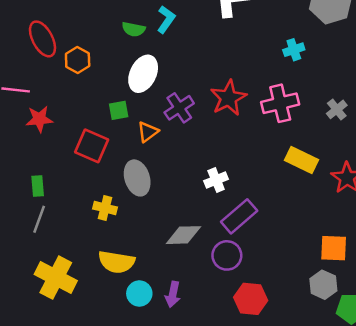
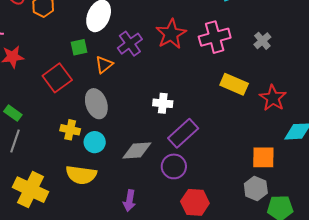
red square: (92, 146) -> (57, 78), turned 32
white cross: (216, 180) -> (163, 103), turned 30
green rectangle: (38, 186) -> (13, 113), turned -48
cyan circle: (139, 293) -> (95, 142), moved

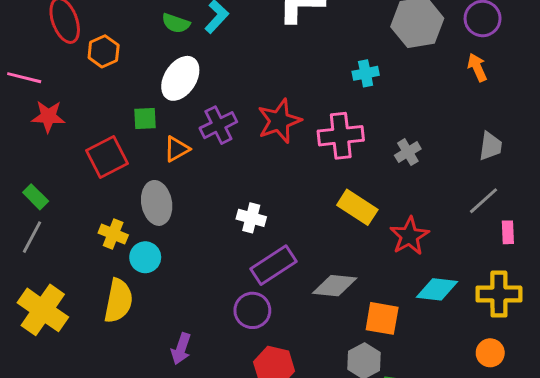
gray diamond: (137, 150) -> (335, 286), moved
yellow semicircle: (81, 175) -> (118, 301), turned -96

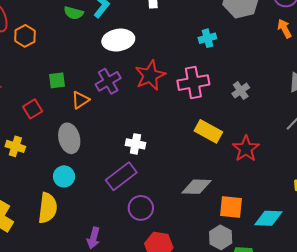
white ellipse: (180, 78) -> (118, 40), moved, turned 52
red square: (107, 157) -> (33, 109), size x0.7
yellow cross: (113, 234) -> (15, 146), moved
purple rectangle: (273, 265) -> (121, 176), moved
cyan diamond: (437, 289) -> (268, 218), moved

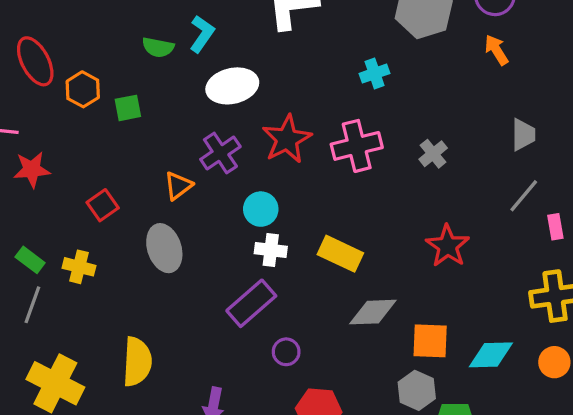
green square: (57, 80) -> (128, 108), moved
yellow rectangle: (208, 131) -> (340, 254), moved
cyan circle: (64, 176) -> (261, 209), moved
purple circle: (141, 208) -> (286, 352), size x0.7

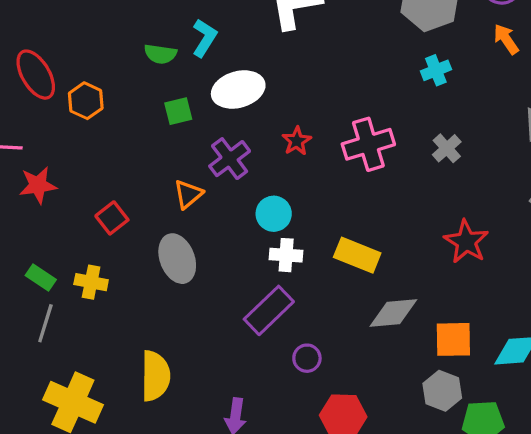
cyan cross: (375, 73) -> (436, 70), moved
green square: (128, 108) -> (178, 111), moved
red star: (287, 139) -> (297, 141), size x0.6

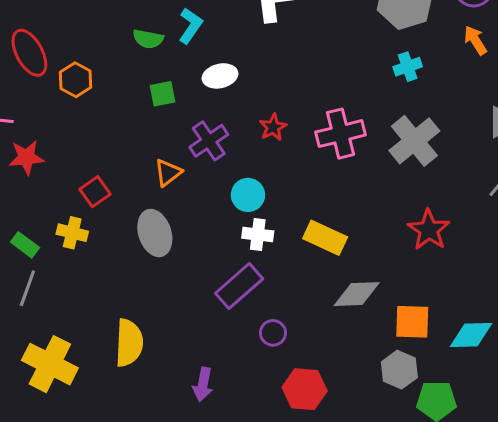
white ellipse: (238, 89) -> (220, 76), size x0.7
gray cross: (447, 148) -> (414, 141), size x1.8
yellow cross: (91, 282) -> (72, 233), moved

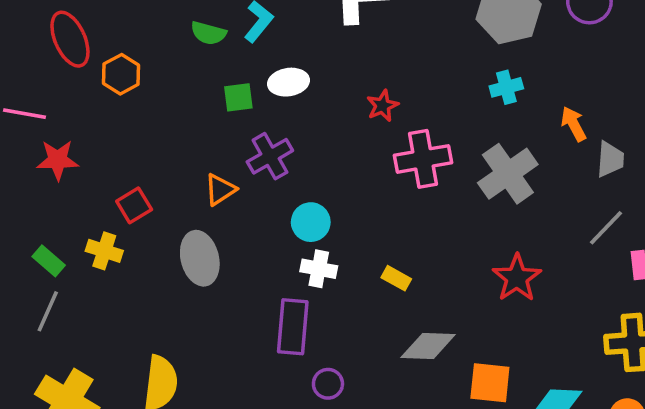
orange arrow: (475, 40) -> (574, 124), moved
green square: (162, 94) -> (238, 97), moved
red star: (273, 127) -> (382, 106), moved
yellow rectangle: (325, 238) -> (396, 278), size x0.6
purple rectangle: (239, 286) -> (293, 327), turned -48

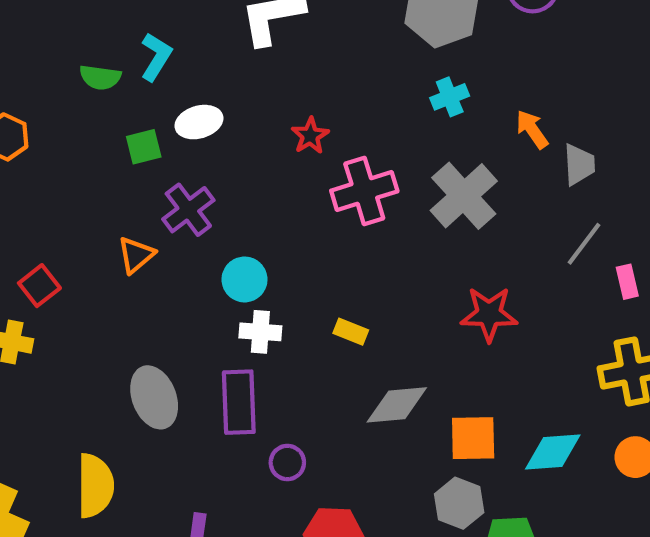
gray ellipse: (200, 258) -> (154, 397), moved
red star: (517, 278) -> (489, 314), turned -30

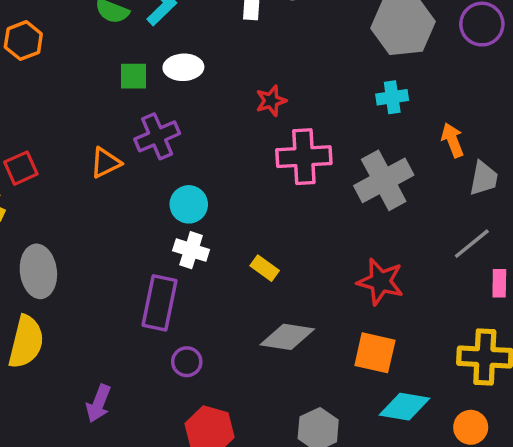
gray ellipse: (154, 397) -> (38, 271), moved
orange square: (473, 438) -> (375, 353), moved

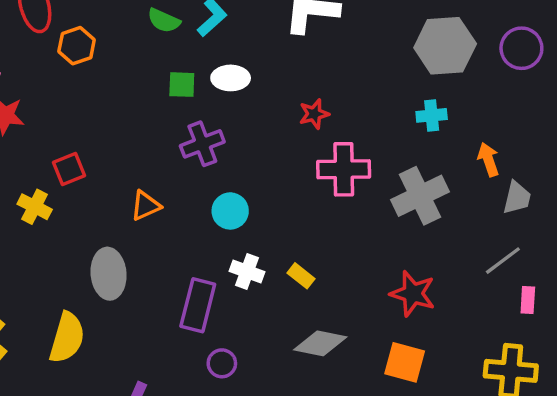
orange triangle: (105, 163) -> (146, 206), moved
white cross: (191, 250) -> (247, 271), moved
gray ellipse: (38, 271) -> (109, 274), moved

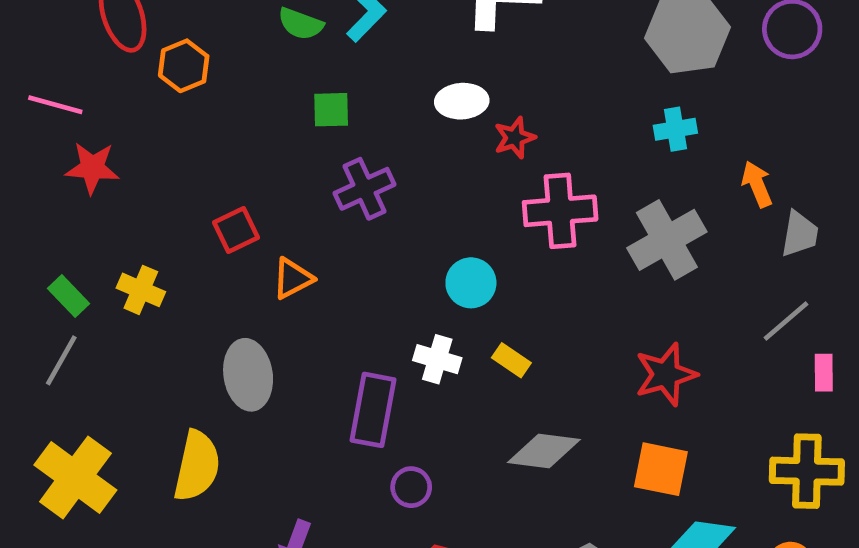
white ellipse: (231, 78) -> (462, 101), moved
red square: (69, 169) -> (236, 230), moved
cyan circle: (230, 211) -> (471, 283), moved
red star: (413, 294) -> (666, 374), turned -30

